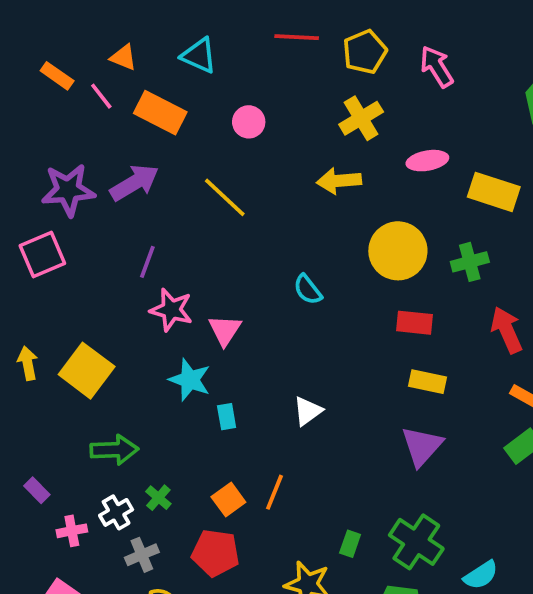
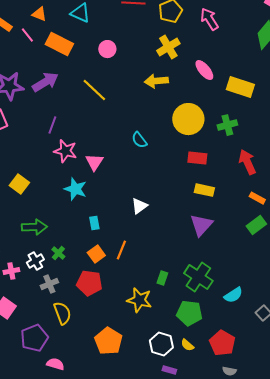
pink ellipse: (427, 161) -> (204, 70), turned 60
yellow square: (87, 371) -> (19, 184), size x0.7
cyan rectangle: (227, 417) -> (94, 223), moved

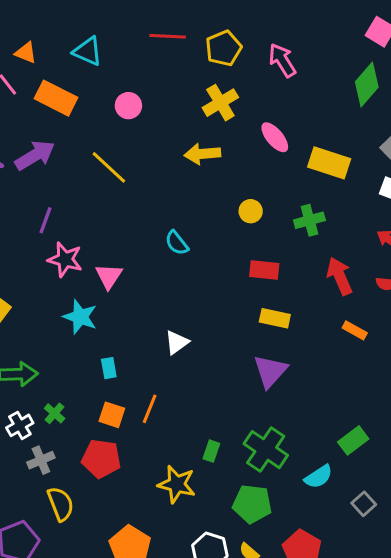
yellow circle: (188, 119) -> (251, 211), size x0.5
green rectangle: (256, 225) -> (353, 440), moved
orange square: (96, 254) -> (112, 415), turned -36

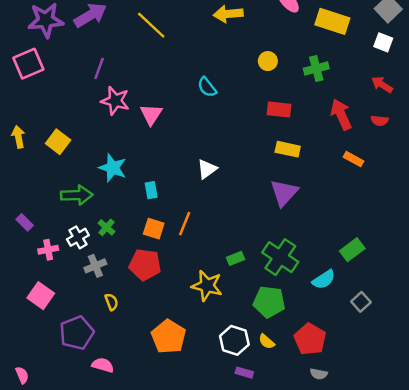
cyan star: (80, 317) -> (113, 168), moved
green rectangle: (211, 451) -> (236, 258), turned 49
yellow semicircle: (61, 504) -> (111, 302), size x0.6

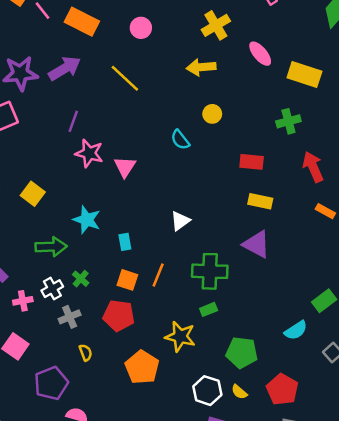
yellow circle: (268, 61) -> (212, 114), moved
purple triangle: (284, 193) -> (256, 244), turned -44
green cross: (280, 257) -> (210, 271), moved, turned -32
orange pentagon: (169, 337) -> (142, 367), moved

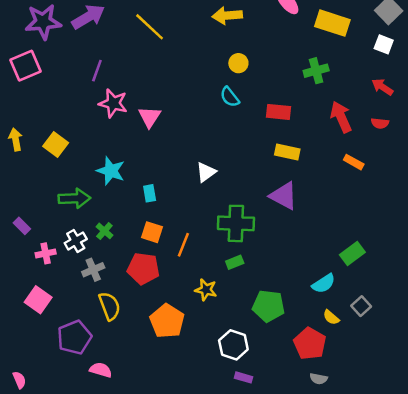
cyan semicircle: (180, 140) -> (230, 97), moved
orange line: (158, 275) -> (183, 245), moved
yellow star: (180, 337) -> (206, 290), size x0.7
yellow semicircle: (86, 352) -> (109, 306), size x1.6
yellow semicircle: (239, 392) -> (331, 317), moved

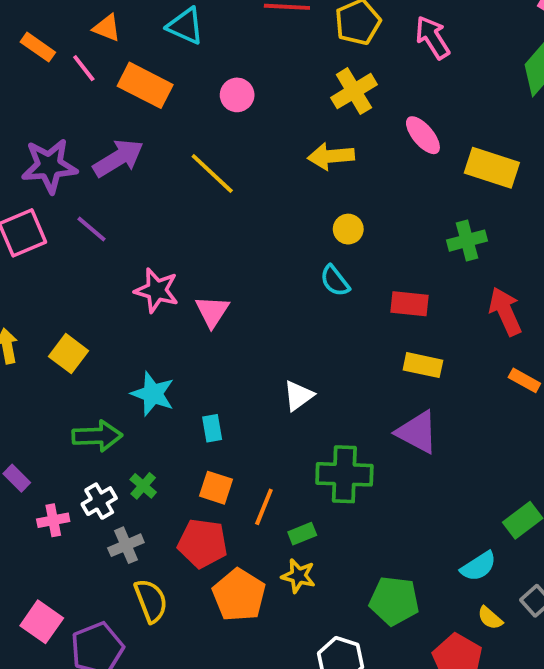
purple line: (97, 71) -> (91, 229), moved, turned -70
green rectangle: (235, 262) -> (302, 534), moved
pink square: (38, 300) -> (42, 622), moved
orange pentagon: (167, 321) -> (239, 595), moved

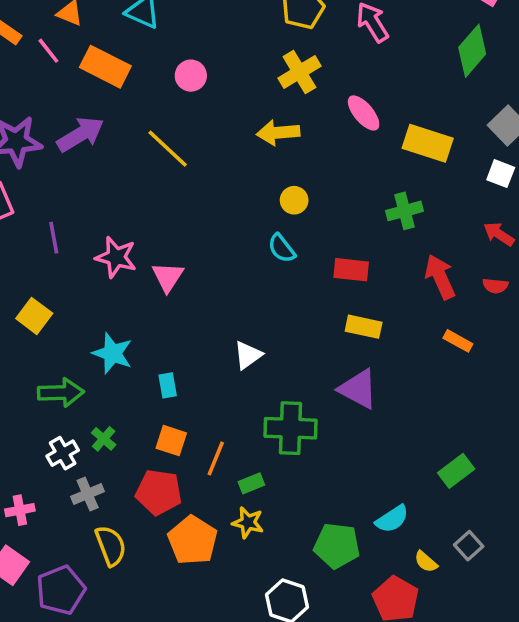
purple line: (91, 229) -> (54, 238), moved, turned 40
pink cross: (53, 520) -> (20, 510), moved
cyan semicircle: (478, 566) -> (392, 519), moved

